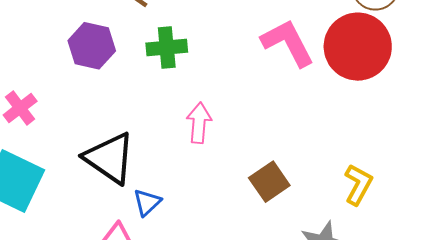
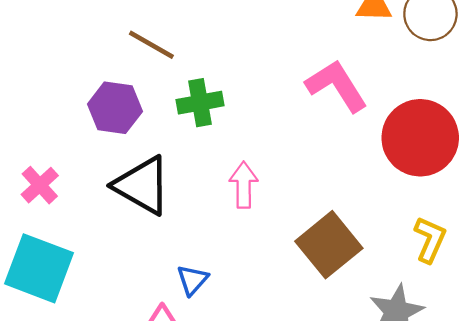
red circle: (358, 47) -> (420, 138), moved
black triangle: (110, 158) -> (142, 185), moved
brown square: (269, 182) -> (329, 245), size x1.4

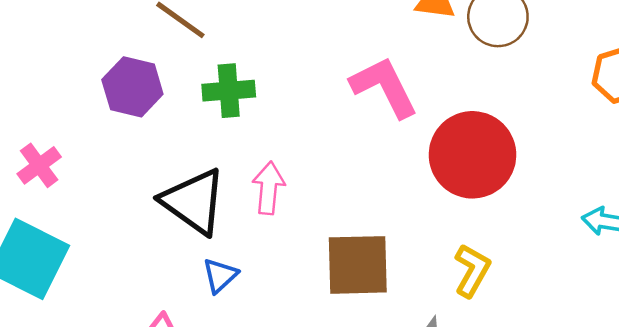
black triangle: (142, 185) -> (194, 201), moved
brown square: (329, 245) -> (358, 265), turned 32
blue triangle: (193, 280) -> (220, 275), moved

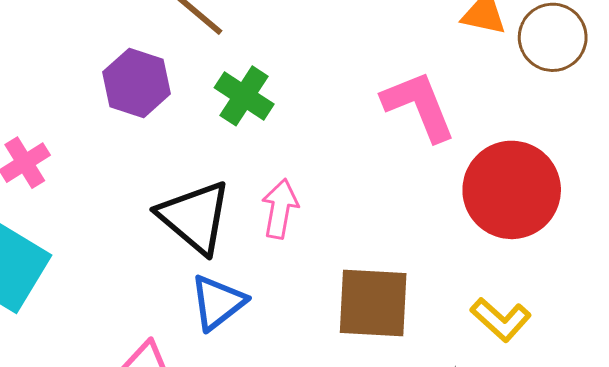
green cross: (229, 91) -> (244, 96), turned 33
yellow L-shape: (472, 270) -> (501, 320), turned 98
blue triangle: (220, 275) -> (218, 302), size x1.4

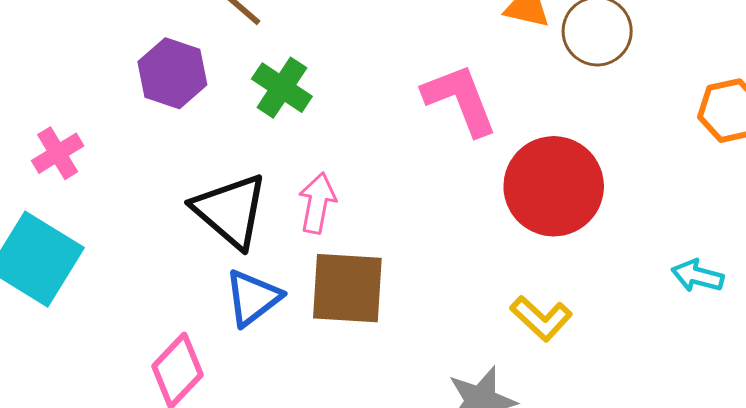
brown square: (373, 303) -> (347, 288), moved

